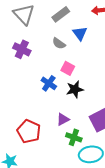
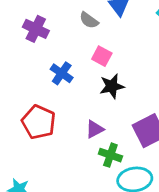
blue cross: (49, 83) -> (62, 73), moved
red pentagon: (29, 131) -> (39, 122), moved

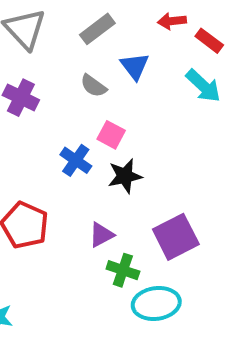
blue cross: (62, 73) -> (76, 160), moved

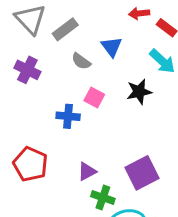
gray rectangle: (97, 29) -> (65, 29), moved
blue cross: (76, 160) -> (68, 116), turned -30
black star: (125, 176) -> (139, 92), moved

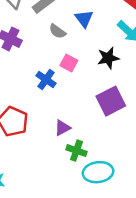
blue cross: (68, 116) -> (46, 80), turned 30
purple square: (142, 173) -> (111, 101), moved

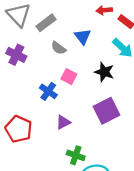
black star: (108, 58) -> (104, 72), turned 30
purple triangle: (62, 128) -> (63, 122), moved

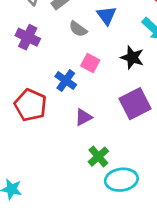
red pentagon: (19, 129) -> (30, 105), moved
green cross: (76, 155) -> (98, 157), turned 30

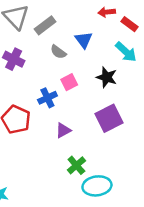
pink square: (90, 63) -> (69, 82), turned 35
blue cross: (66, 81) -> (47, 98), turned 30

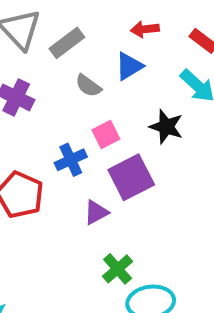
red arrow: (107, 12) -> (145, 29), moved
blue triangle: (84, 40) -> (129, 66), turned 36
purple square: (109, 118) -> (131, 177), moved

